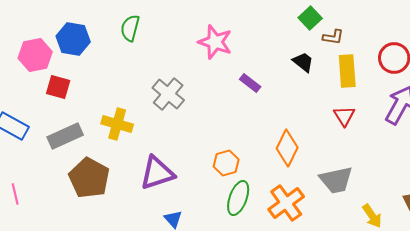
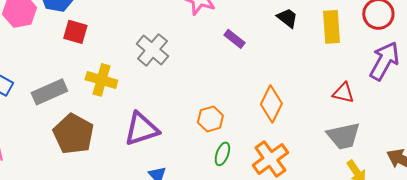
red square: (58, 87) -> (75, 32), moved
red triangle: (344, 116) -> (343, 93), moved, turned -45
gray trapezoid: (336, 180) -> (343, 136), moved
green ellipse: (238, 198) -> (222, 154), size x0.7

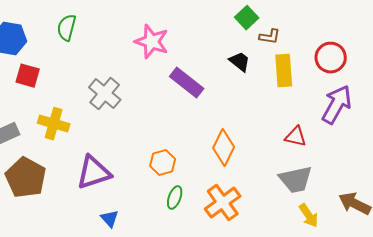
purple rectangle: (234, 39) -> (187, 83), size x1.6

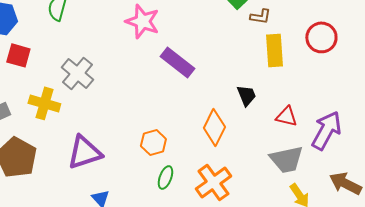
black trapezoid: (240, 62) -> (246, 95), moved, turned 30
gray cross: (105, 94) -> (77, 73), moved
purple arrow: (337, 105) -> (326, 130), moved

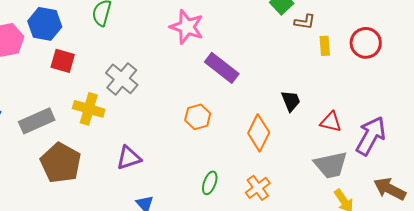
yellow rectangle: (274, 50) -> (325, 46), moved, size x0.6
orange hexagon: (153, 142) -> (198, 117), moved
purple triangle: (84, 152) -> (129, 158), size x0.7
orange cross: (213, 182) -> (258, 188), size x0.7

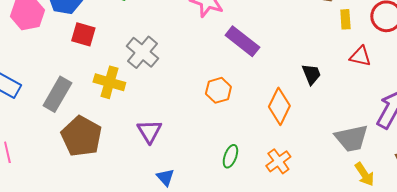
gray rectangle: (37, 121) -> (57, 94), turned -36
red triangle: (331, 122) -> (360, 56), moved
purple triangle: (129, 158) -> (149, 131), turned -44

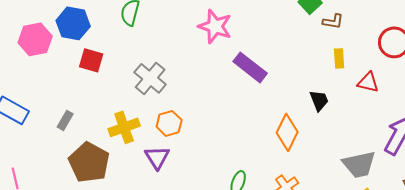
yellow rectangle: (345, 19) -> (339, 58), moved
yellow cross: (109, 82) -> (124, 127), moved, turned -36
orange hexagon: (218, 90) -> (169, 123), moved
gray rectangle: (57, 94) -> (65, 120), size x0.6

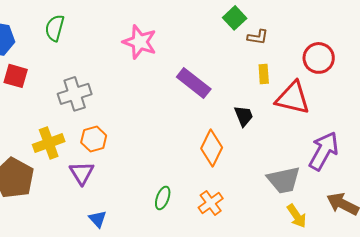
purple rectangle: (250, 67) -> (194, 83), moved
gray cross: (150, 78) -> (75, 94), turned 32
red triangle: (368, 82) -> (293, 98), size x1.6

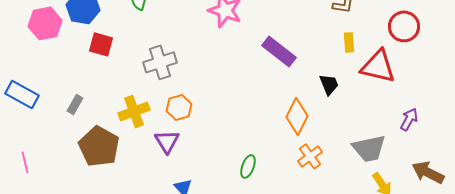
purple arrow: (324, 151) -> (409, 119), size x0.6
orange cross: (211, 203) -> (310, 156), moved

